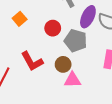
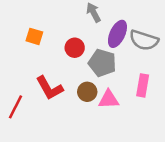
orange square: (20, 19) -> (34, 36), turned -32
pink triangle: (72, 80) -> (109, 99), moved

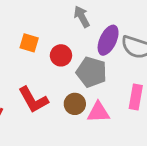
orange square: (34, 36) -> (29, 43), moved

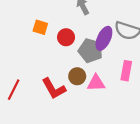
purple ellipse: (108, 40) -> (104, 38), moved
red L-shape: (33, 100) -> (54, 89), moved

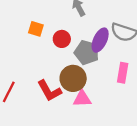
brown circle: (77, 76) -> (73, 78), size x1.5
pink triangle: (96, 83) -> (82, 99), moved

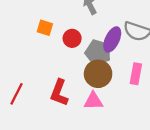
brown circle: (73, 78) -> (98, 74), moved
red L-shape: (49, 91) -> (59, 93), turned 50

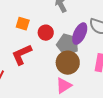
red L-shape: (59, 93) -> (22, 55), moved, turned 45
pink triangle: (93, 101) -> (64, 86), turned -30

